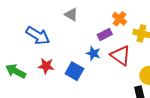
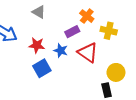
red star: (46, 66) -> (37, 45), moved
blue square: (74, 71) -> (42, 68), turned 30

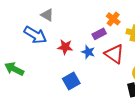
gray triangle: (39, 12) -> (47, 15), moved
blue square: (42, 68) -> (71, 81), moved

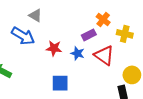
blue square: (71, 81) -> (60, 83), turned 30

